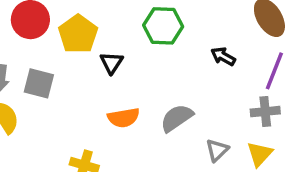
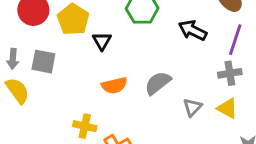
black arrow: (223, 56) -> (193, 30), size x1.4
yellow triangle: (260, 154) -> (227, 108), turned -40

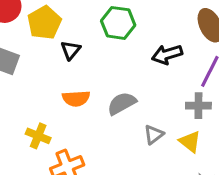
black arrow: (193, 30) -> (167, 54), turned -52

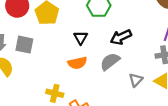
black triangle: (71, 50) -> (81, 38), moved
black arrow: (167, 54) -> (121, 37), moved

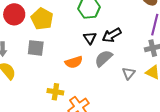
black triangle: (81, 38) -> (90, 38), moved
gray square: (24, 45) -> (36, 48), moved

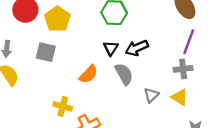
gray semicircle: (104, 58) -> (124, 74), turned 96
orange semicircle: (74, 62) -> (89, 74), turned -36

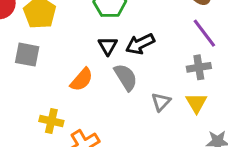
purple line: (189, 42) -> (204, 33), turned -55
yellow triangle: (180, 97) -> (196, 103), turned 30

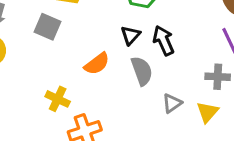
black arrow: (140, 44) -> (164, 41), turned 80

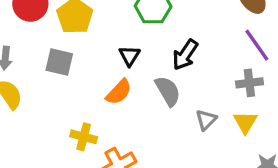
black triangle: (131, 35) -> (130, 56), moved
black arrow: (164, 41) -> (185, 55), turned -112

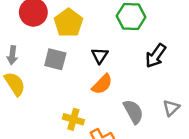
black triangle: (130, 56) -> (100, 56), moved
gray semicircle: (168, 91) -> (133, 112), moved

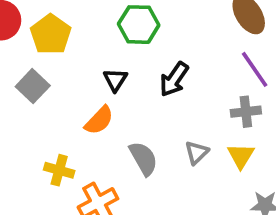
black triangle: (100, 56) -> (115, 80), moved
gray square: (55, 59) -> (33, 86), turned 30

